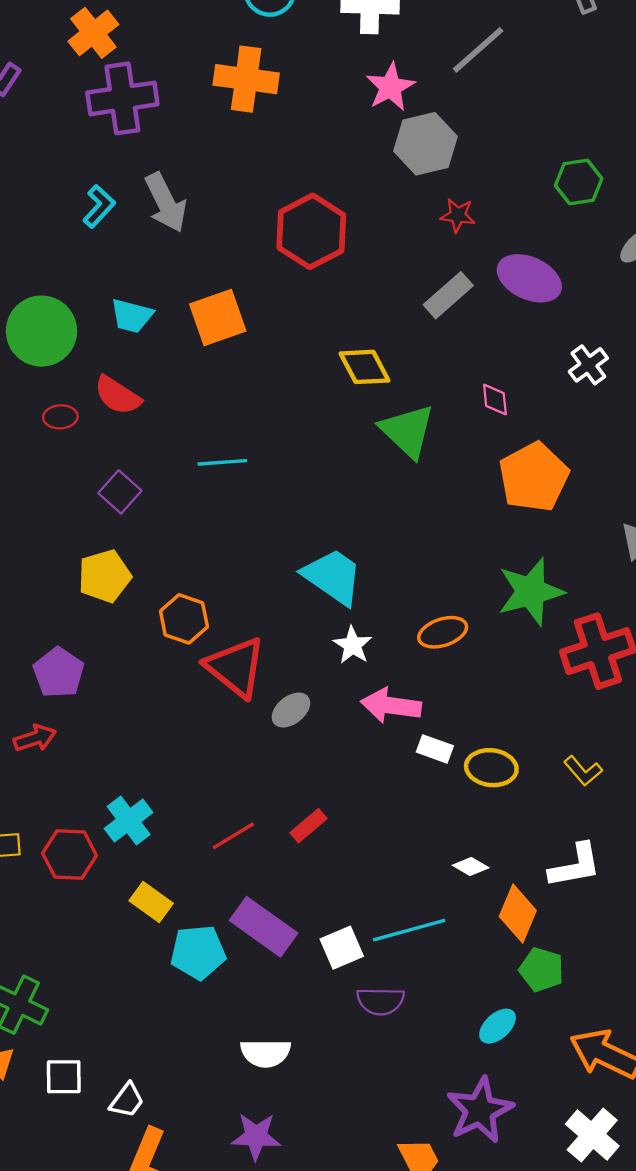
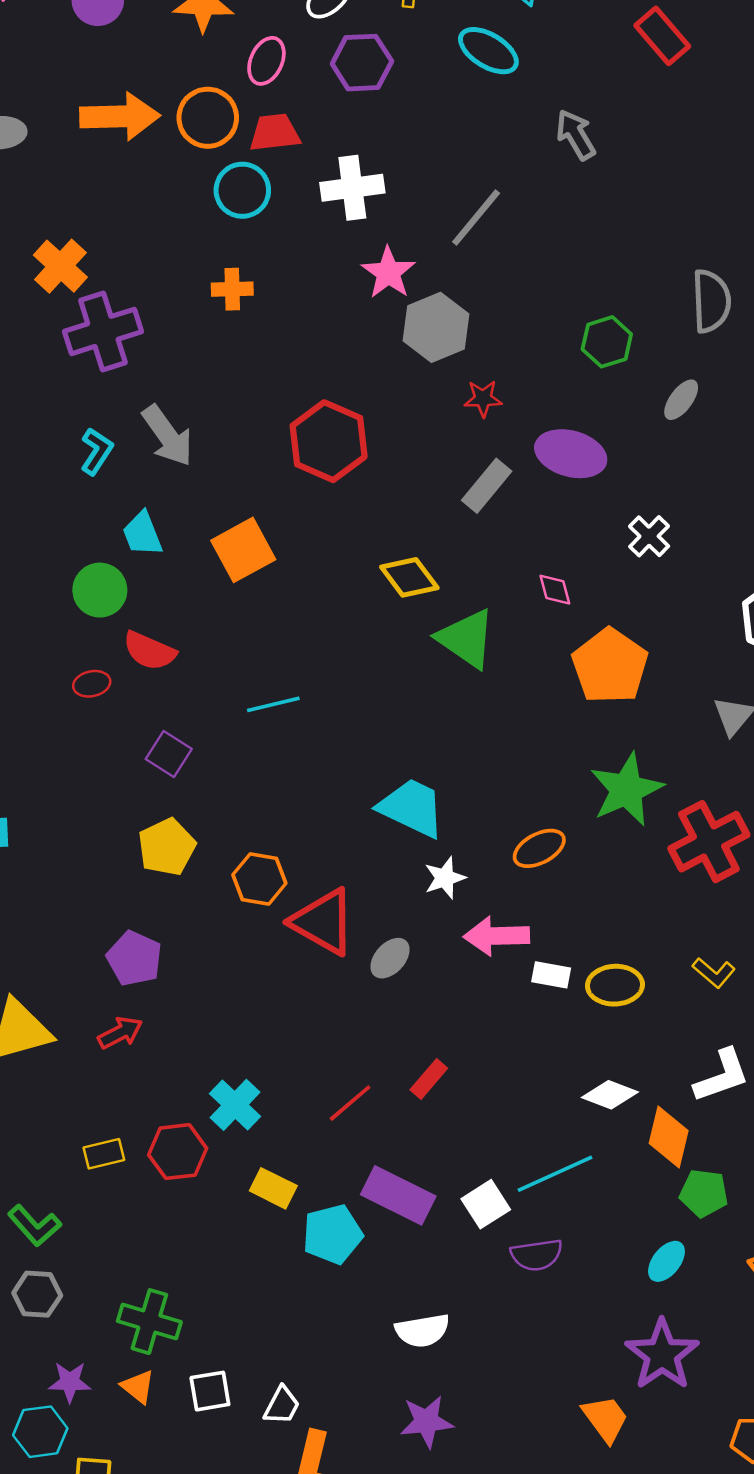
orange cross: (246, 79) -> (232, 289), size x0.6
cyan trapezoid: (132, 316) -> (142, 534), moved, turned 63
green circle: (41, 331) -> (100, 590), moved, size x0.7
white star: (353, 645) -> (445, 878), turned 30
white diamond: (471, 866) -> (610, 1095), size x1.4

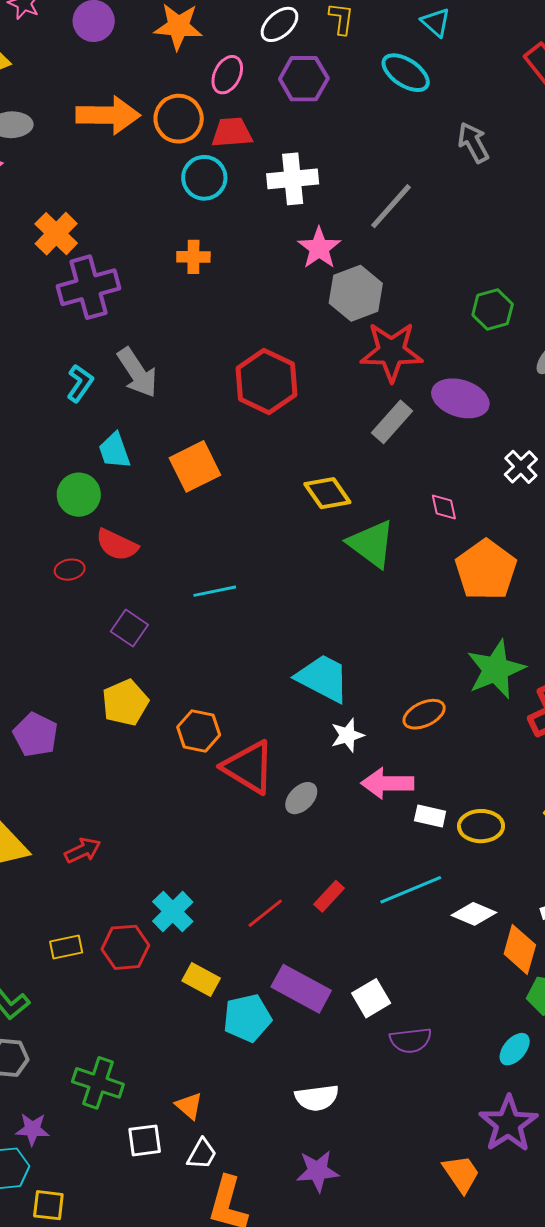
red star: (483, 398) -> (392, 352), size x2.0
purple pentagon: (134, 958) -> (35, 735), moved
cyan line: (555, 1174) -> (411, 890), moved
orange triangle: (138, 1387) -> (189, 1106), moved

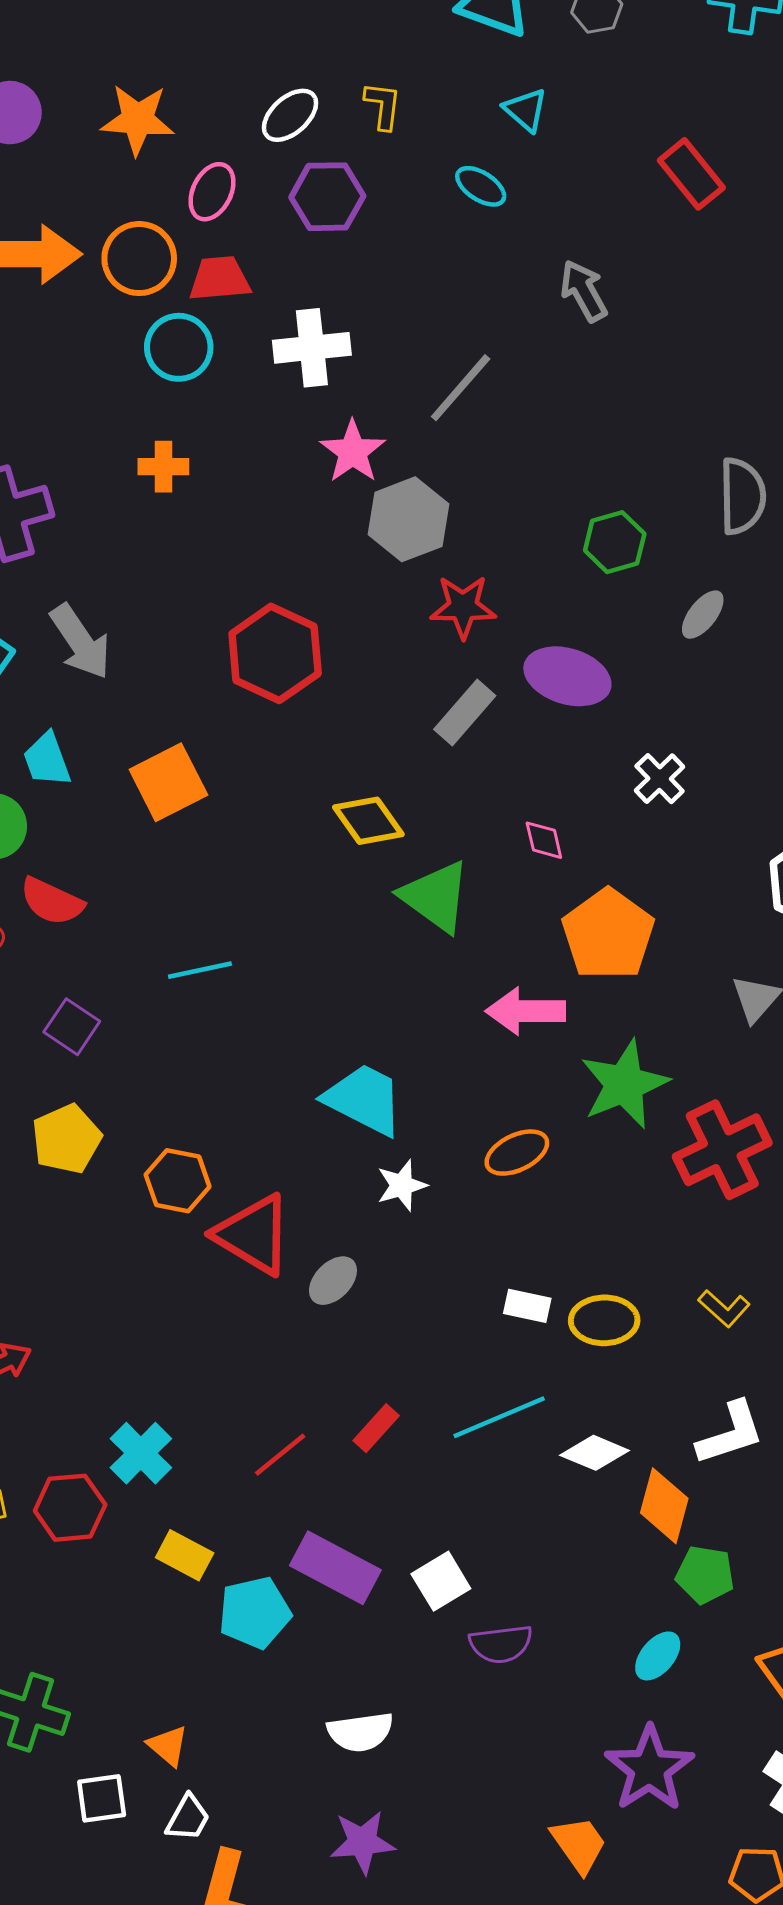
cyan ellipse: (406, 73) -> (481, 186), size x0.7
red star: (392, 352) -> (463, 607), size x0.7
pink arrow: (387, 783) -> (526, 1011), moved

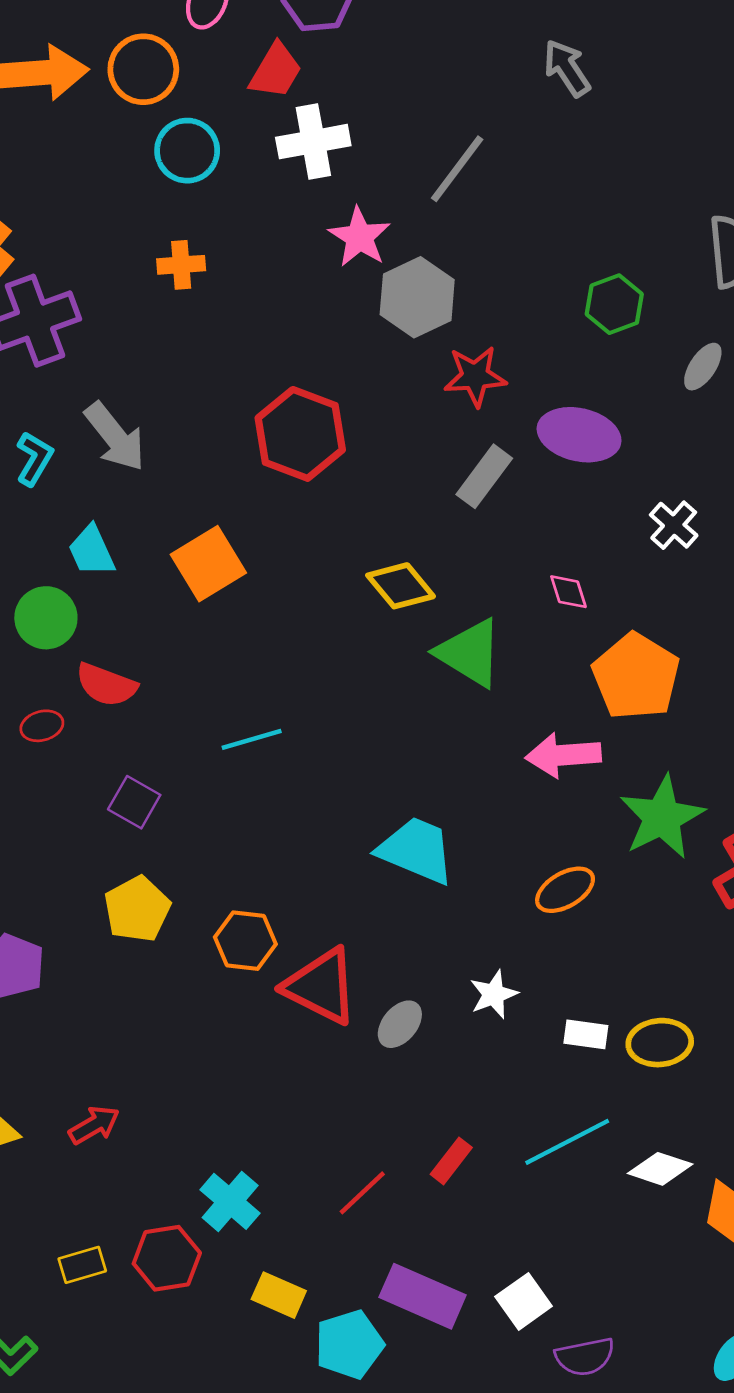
red trapezoid: (220, 279) -> (276, 71), moved, turned 130
white star: (402, 1185) -> (494, 994), moved

